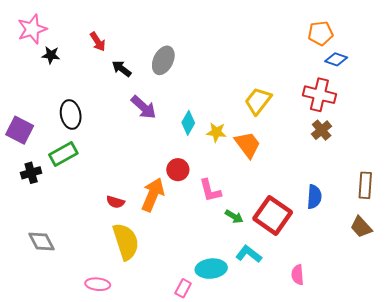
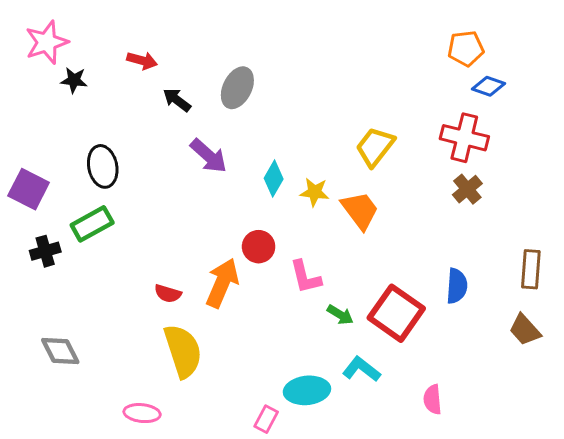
red arrow: (98, 42) -> (142, 61), turned -42

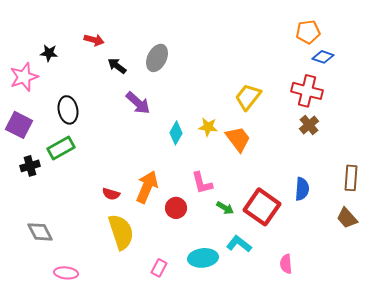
pink star: (47, 42) -> (24, 77), moved
cyan diamond: (274, 179) -> (176, 133), moved
red circle: (259, 247) -> (176, 208), moved
pink ellipse: (142, 413) -> (66, 273), moved
pink rectangle: (266, 419) -> (159, 268), moved

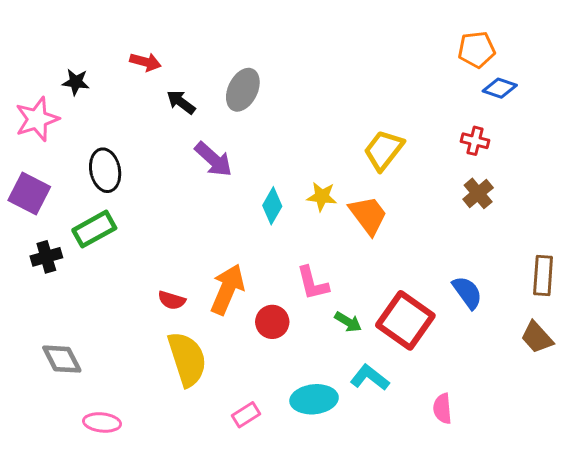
red cross: (307, 91) -> (475, 141), size x0.6
blue semicircle: (302, 189) -> (467, 292), turned -40
pink rectangle: (159, 268) -> (246, 415), turned 30

